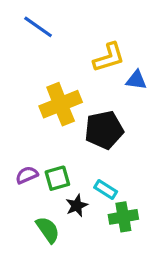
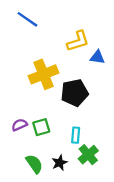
cyan rectangle: (106, 189) -> (76, 135), turned 63
black star: (77, 206) -> (60, 163), moved
green cross: (123, 217) -> (88, 155), turned -30

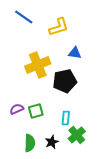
yellow L-shape: (78, 41) -> (59, 27), moved
blue triangle: (97, 57) -> (75, 53), moved
green semicircle: (34, 164) -> (30, 143), turned 36

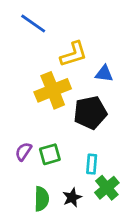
yellow L-shape: (59, 27) -> (74, 54), moved
purple semicircle: (17, 109) -> (23, 152), turned -32

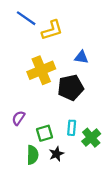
yellow L-shape: (74, 54) -> (52, 30), moved
green square: (50, 154) -> (45, 133), moved
green cross: (107, 188) -> (91, 138), moved

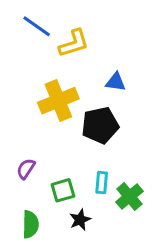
green semicircle: (33, 155) -> (30, 224), moved

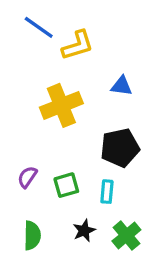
black pentagon: (100, 125) -> (120, 148), moved
green square: (63, 190) -> (66, 185), moved
green cross: (129, 197) -> (126, 235), moved

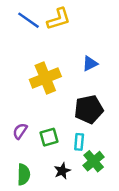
yellow L-shape: (78, 45) -> (59, 19), moved
blue triangle: (122, 86) -> (90, 64), turned -35
green cross: (126, 235) -> (94, 161), moved

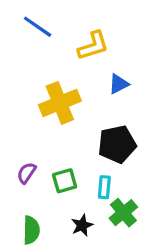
yellow L-shape: (59, 19) -> (93, 46), moved

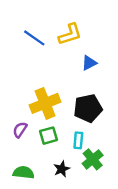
blue line: (38, 27) -> (34, 38), moved
yellow cross: (60, 103) -> (45, 103), moved
green semicircle: (31, 230) -> (24, 173), turned -84

